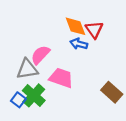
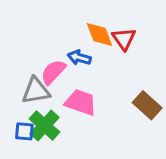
blue arrow: (79, 44) -> (79, 58), moved
brown rectangle: (112, 92) -> (147, 105), moved
blue square: (18, 100) -> (24, 131), turned -32

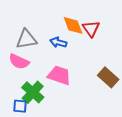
pink semicircle: (53, 72) -> (19, 61), moved, turned -108
gray triangle: (36, 91) -> (26, 39), moved
blue square: (24, 131) -> (20, 106), moved

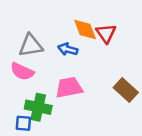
pink trapezoid: (59, 75) -> (69, 88), turned -30
green cross: (33, 92) -> (38, 107), turned -30

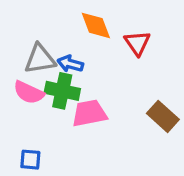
orange diamond: (85, 30) -> (96, 25), moved
blue arrow: (68, 49) -> (70, 64), moved
green cross: (38, 107) -> (62, 91), moved

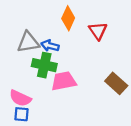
orange diamond: (96, 25) -> (68, 18), turned 45
pink semicircle: (29, 93) -> (20, 98), moved

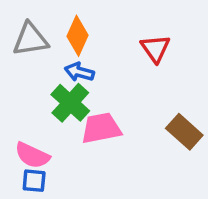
orange diamond: (68, 18) -> (78, 36), moved
gray triangle: (28, 42) -> (30, 39), moved
green cross: (44, 65) -> (70, 103), turned 30

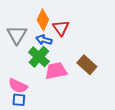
gray triangle: (30, 39) -> (17, 35), moved, turned -50
red triangle: (155, 48) -> (61, 28), moved
brown rectangle: (184, 132) -> (87, 65), moved

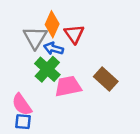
gray triangle: (17, 35) -> (35, 38), moved
pink semicircle: (18, 86) -> (22, 105), turned 30

